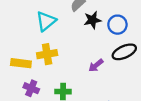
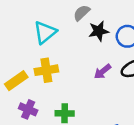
yellow rectangle: (21, 63) -> (16, 81), turned -42
purple arrow: (96, 65) -> (103, 72), moved

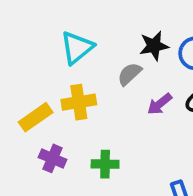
gray semicircle: (82, 13) -> (129, 74), moved

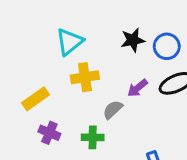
gray semicircle: (129, 74) -> (113, 110), moved
yellow cross: (79, 102) -> (85, 77), moved

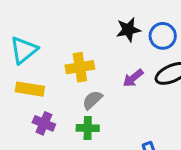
cyan triangle: (69, 42) -> (24, 50), moved
yellow rectangle: (36, 99) -> (30, 89), turned 44
gray semicircle: (113, 110) -> (92, 100), moved

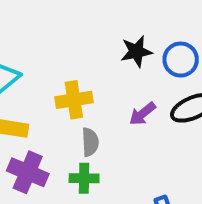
gray semicircle: (92, 100) -> (90, 142), turned 130
purple cross: (44, 123) -> (28, 172), size x1.4

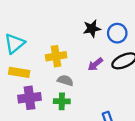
gray semicircle: (90, 142) -> (65, 80), turned -70
purple cross: (28, 172) -> (29, 98), turned -30

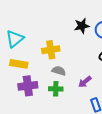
purple arrow: (95, 64) -> (85, 82), moved

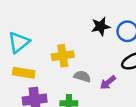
gray semicircle: (59, 71) -> (82, 76), moved
purple arrow: (85, 82) -> (108, 83), moved

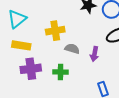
purple arrow: (108, 83) -> (94, 54), turned -40

